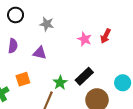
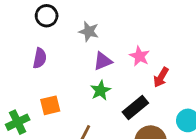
red arrow: (106, 36) -> (161, 77), moved
purple triangle: (40, 53) -> (103, 61), moved, turned -40
green star: (60, 83) -> (101, 90), moved

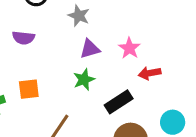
purple semicircle: (40, 58) -> (23, 38), turned 78
red arrow: (161, 77) -> (150, 73), turned 42

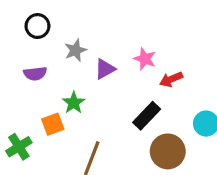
gray star: (79, 16) -> (76, 50), moved, turned -30
green star: (84, 80) -> (74, 103), moved

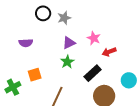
black circle: (37, 26) -> (43, 13), moved
gray star: (76, 50) -> (64, 18), moved
green star: (74, 103) -> (67, 62), moved

